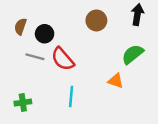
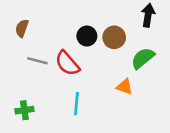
brown circle: (96, 20) -> (114, 37), moved
black circle: (45, 34) -> (87, 36), moved

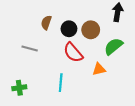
brown semicircle: (22, 28) -> (46, 23), moved
red semicircle: (67, 63) -> (73, 53), moved
orange triangle: (125, 87) -> (99, 69), turned -32

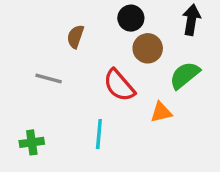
black circle: (69, 29) -> (131, 18), moved

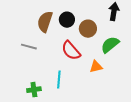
black circle: (131, 18) -> (67, 20), moved
brown semicircle: (75, 37) -> (45, 22), size x1.5
green cross: (32, 142) -> (34, 90), moved

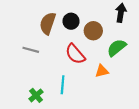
green cross: (34, 90) -> (36, 95), turned -32

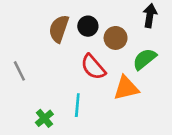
gray line: (31, 50) -> (19, 71), moved, turned 49
orange triangle: (102, 71) -> (126, 88), size x1.5

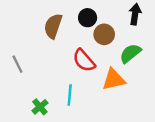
black circle: (88, 26) -> (88, 18), moved

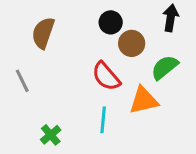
brown semicircle: (53, 26) -> (43, 33), moved
cyan line: (70, 95) -> (103, 120), moved

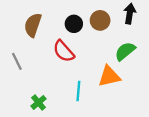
black circle: (111, 22) -> (74, 24), moved
brown circle: (132, 43) -> (100, 20), moved
red semicircle: (106, 76) -> (64, 51), moved

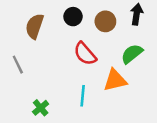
black circle: (74, 24) -> (73, 17), moved
red semicircle: (64, 51) -> (85, 54), moved

